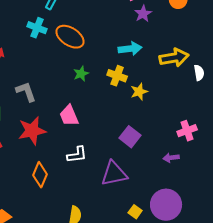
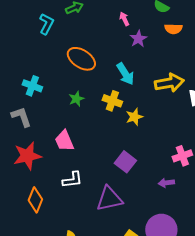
cyan cross: (37, 28) -> (32, 86), moved
orange ellipse: (70, 37) -> (81, 59), moved
cyan arrow: (130, 49) -> (125, 74), turned 65

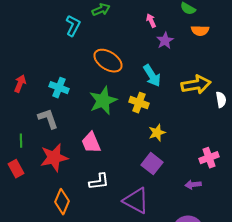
green star: (76, 99) -> (103, 101), size x1.8
yellow star: (134, 117) -> (157, 133), moved
purple triangle: (109, 199) -> (136, 201), turned 40

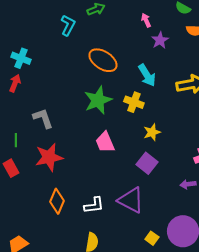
cyan cross: (59, 88) -> (21, 58), moved
pink trapezoid: (91, 143) -> (105, 142), moved
white L-shape: (99, 182) -> (94, 205), moved

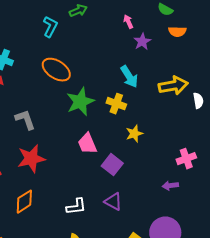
orange ellipse: (103, 60) -> (56, 70), moved
purple square: (147, 163) -> (112, 165), moved
purple triangle: (131, 200) -> (113, 202), size x0.7
orange diamond: (57, 201) -> (24, 202), moved, turned 35

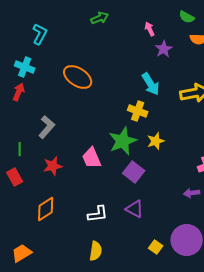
cyan L-shape: (50, 27) -> (40, 34), moved
green star: (80, 102) -> (123, 141), moved
gray L-shape: (25, 120) -> (47, 127), turned 60
pink trapezoid: (87, 144) -> (92, 158), moved
red star: (31, 159) -> (53, 166), size x0.7

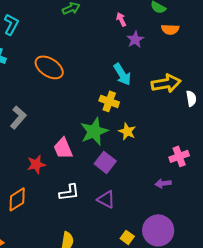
yellow star: (156, 141) -> (127, 131), turned -30
red star: (53, 166) -> (36, 164), moved
white L-shape: (98, 214) -> (69, 192), moved

